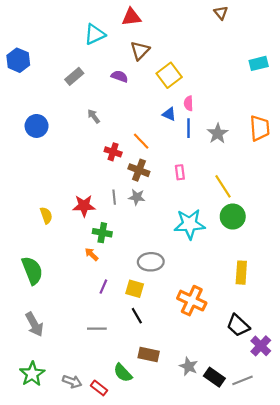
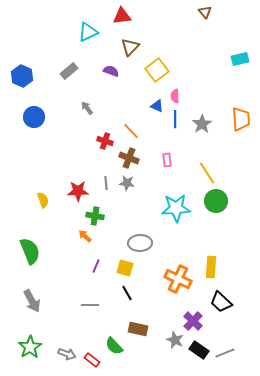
blue hexagon: (18, 60) -> (22, 76), moved
yellow rectangle: (241, 273) -> (211, 267), moved
purple cross: (261, 346) -> (193, 321), moved

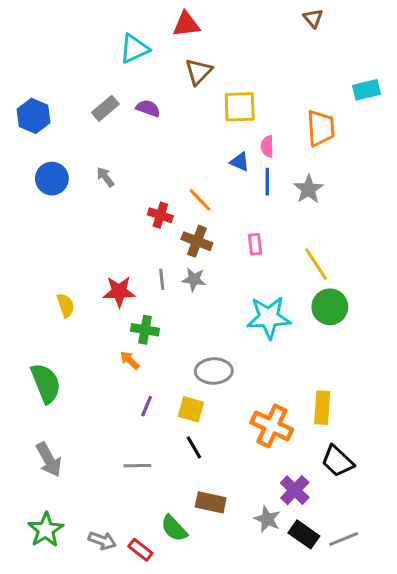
yellow square: (157, 70) -> (240, 107), turned 35
purple semicircle: (111, 71) -> (148, 108), moved
gray arrow: (87, 108) -> (105, 177), moved
orange trapezoid: (241, 119) -> (321, 128), moved

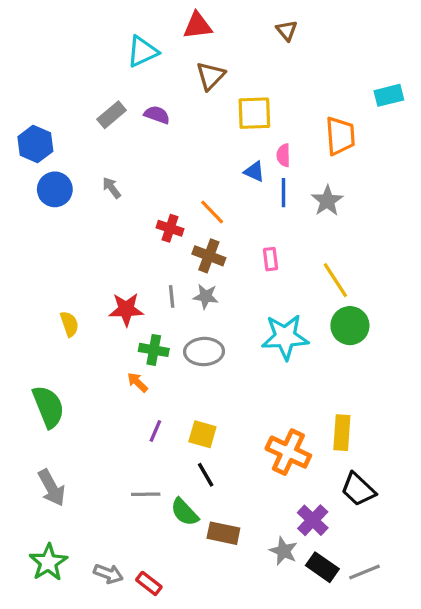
brown triangle: (313, 18) -> (287, 30), moved
blue hexagon: (34, 116) -> (35, 144), moved
gray ellipse: (214, 371) -> (204, 352), moved
green semicircle: (174, 528) -> (185, 512), moved

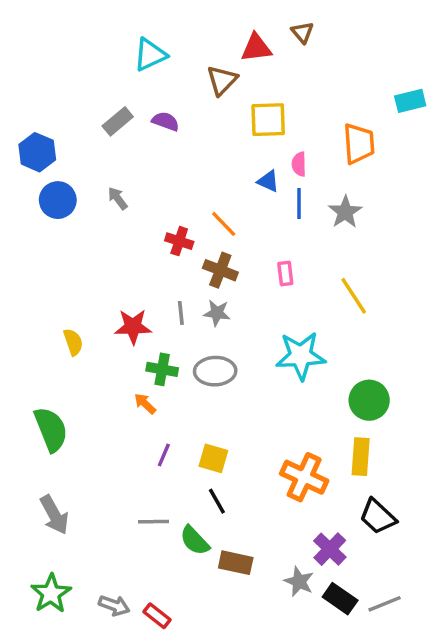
red triangle: (198, 26) -> (256, 48), moved
green circle: (350, 326) -> (369, 400), moved

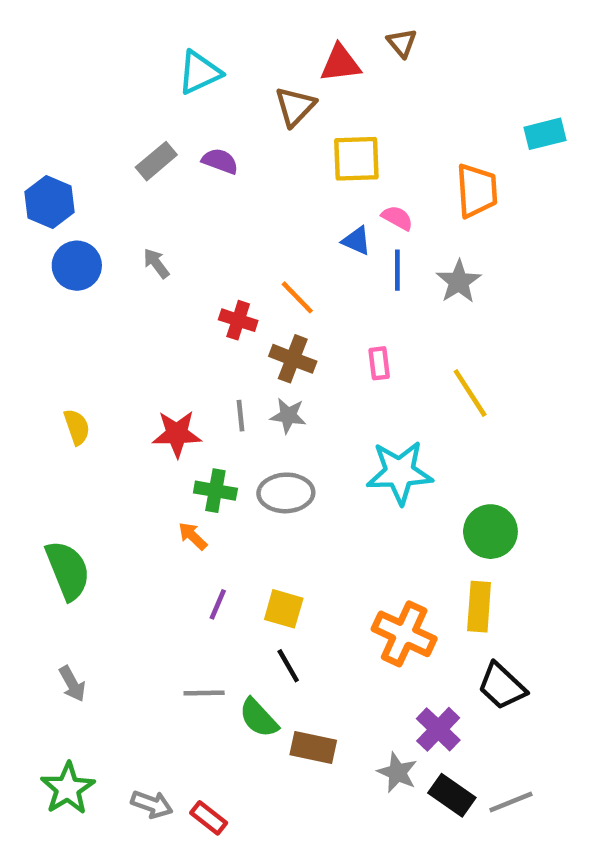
pink semicircle: (299, 164) -> (397, 218), turned 120
yellow semicircle: (73, 342) -> (77, 427), moved
gray arrow: (54, 515) -> (72, 684), size x0.7

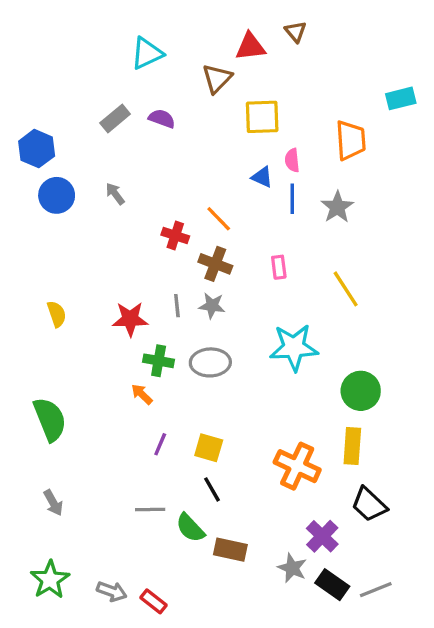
pink semicircle: (397, 218) -> (292, 160), turned -125

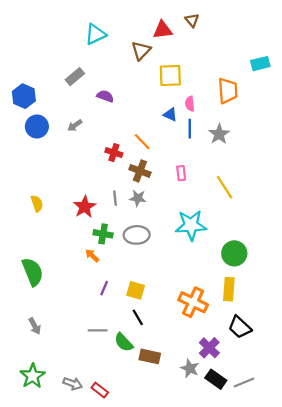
purple semicircle: (162, 119) -> (105, 96), moved
gray arrow: (115, 194) -> (75, 125), turned -88
red star: (130, 319) -> (85, 207), turned -30

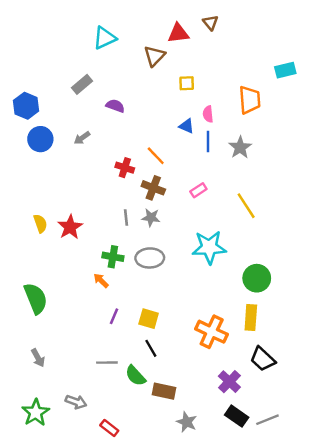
yellow square: (170, 76) -> (187, 83), size x0.6
pink rectangle: (181, 173) -> (198, 190), turned 64
red star: (85, 207) -> (70, 227), moved
gray star: (190, 368) -> (187, 422), moved
gray arrow: (73, 384) -> (76, 402), moved

